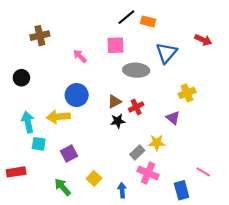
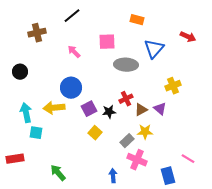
black line: (126, 17) -> (72, 16), moved
brown triangle: (114, 102) -> (141, 110), moved
purple square: (69, 154) -> (89, 109), moved
yellow square: (94, 178) -> (95, 133), moved

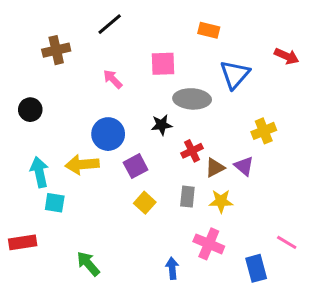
black star: (109, 112) -> (162, 125), moved
gray rectangle: (127, 141) -> (187, 197), moved, turned -40

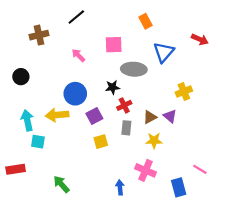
orange rectangle: (209, 30) -> (146, 21), turned 48
red cross: (192, 151) -> (124, 105), moved
gray rectangle: (187, 197) -> (126, 128), moved
yellow square: (145, 203) -> (101, 142), turned 32

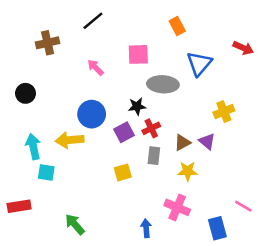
purple square: (94, 116) -> (124, 132), moved

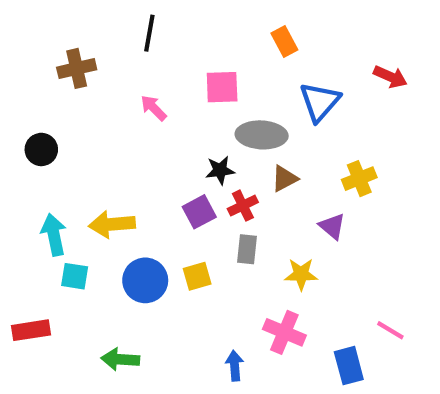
black line: (93, 21) -> (149, 33), turned -40
blue circle: (92, 114) -> (145, 280), moved
brown triangle: (182, 143) -> (284, 179), moved
green arrow: (75, 224) -> (120, 359), turned -45

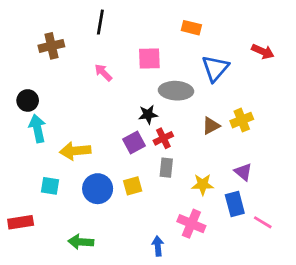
orange rectangle: (284, 41) -> (191, 28), turned -48
brown triangle: (284, 179) -> (211, 126), moved
purple triangle: (332, 226) -> (243, 172), moved
cyan arrow: (54, 235) -> (37, 128), moved
blue rectangle: (349, 366) -> (235, 204), moved

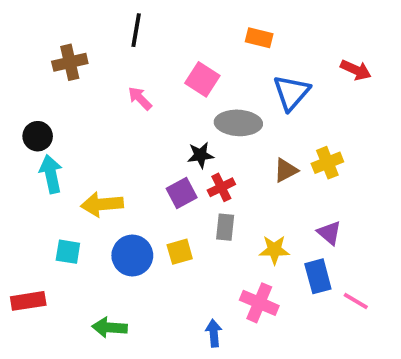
pink square: (149, 58) -> (202, 79), turned 35

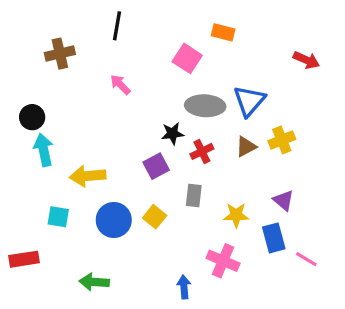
pink square: (202, 79) -> (187, 58), moved
blue triangle: (291, 93) -> (249, 101), moved
red cross: (221, 187) -> (202, 151), moved
yellow square: (180, 252) -> (155, 217), turned -35

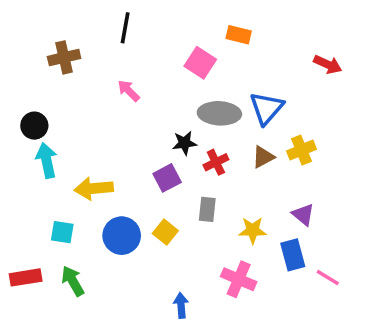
green arrow: (94, 282) -> (73, 281), moved, turned 56
blue arrow: (184, 287) -> (181, 305), moved

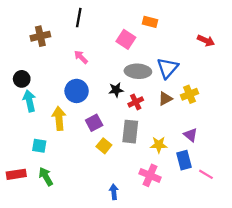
purple square: (167, 178) -> (94, 123), moved
yellow arrow: (94, 188) -> (59, 118), turned 90
gray rectangle: (207, 209) -> (130, 132), size x1.5
blue circle: (122, 236) -> (77, 91), moved

